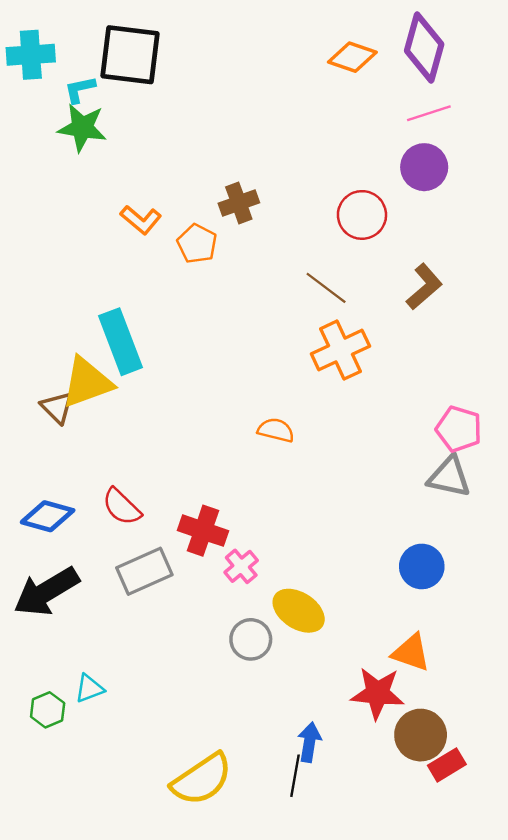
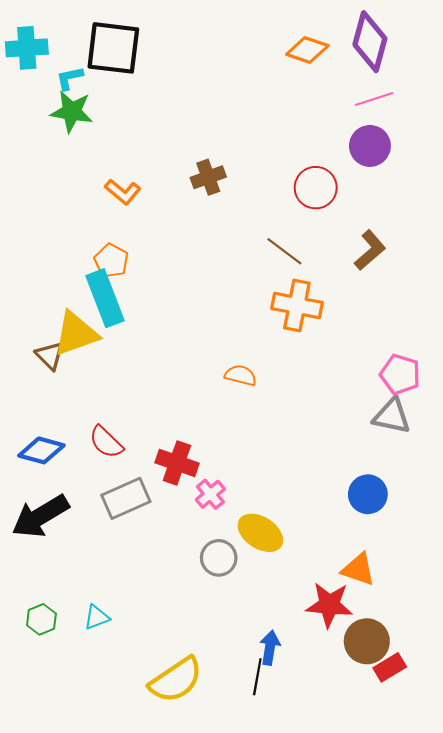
orange pentagon: (197, 244) -> (111, 261), moved
orange cross: (340, 350) -> (297, 305), turned 36
cyan triangle: (89, 688) -> (97, 617), moved

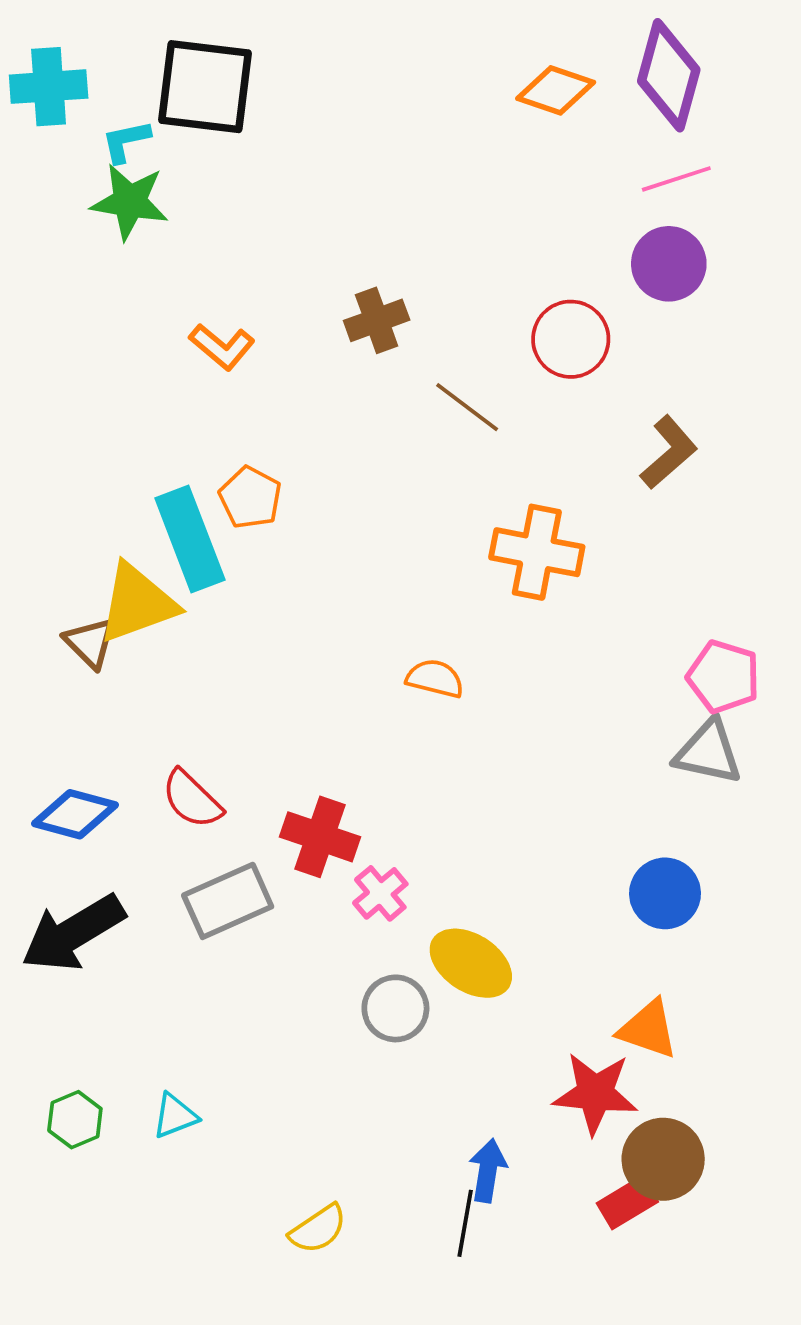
brown line: (284, 251) -> (467, 407), moved
orange pentagon: (111, 261) -> (250, 498), moved
red rectangle: (390, 667) -> (627, 1203), moved
yellow semicircle: (176, 680) -> (318, 1229), size x0.6

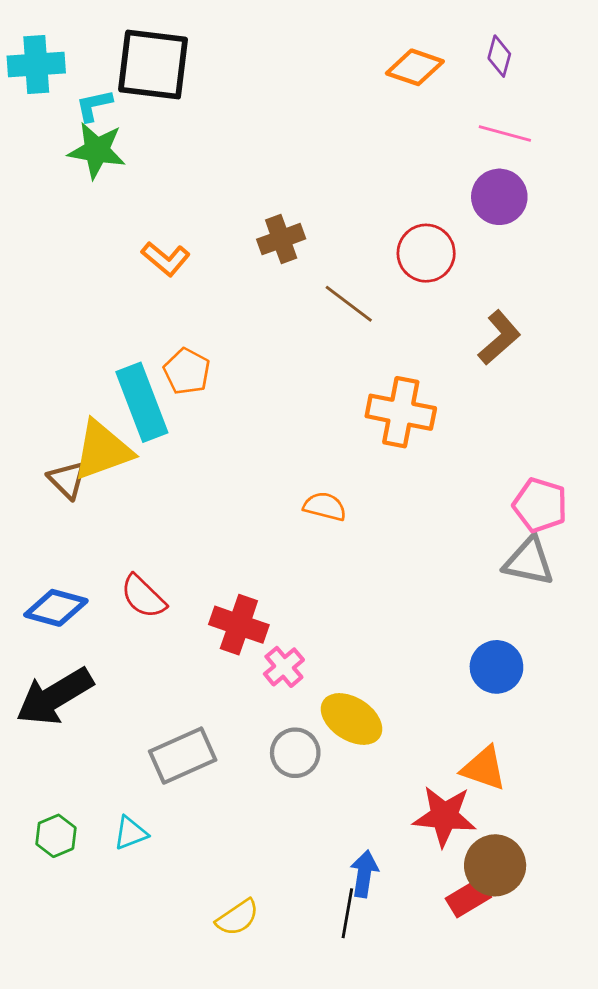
purple diamond: (669, 75) -> (499, 56), size x0.5
pink line: (676, 179) -> (505, 133), turned 33
gray rectangle: (228, 901) -> (183, 756), moved

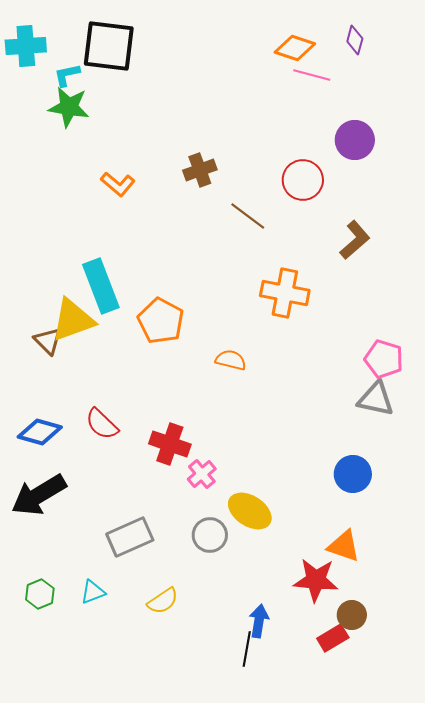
pink line: (505, 133) -> (312, 75), moved
orange pentagon: (187, 371) -> (161, 321), moved, size x1.4
brown circle: (495, 865) -> (352, 615), size x0.7
yellow semicircle: (238, 917) -> (163, 601), moved

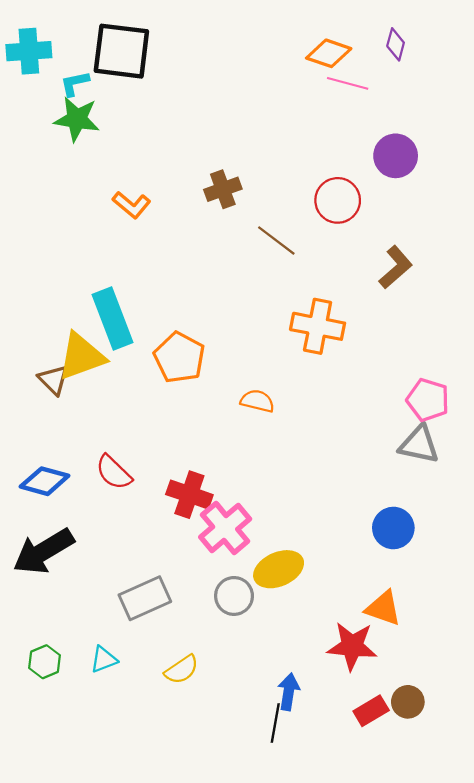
pink cross: (202, 474) -> (225, 528), size x1.6
yellow ellipse: (250, 511) -> (279, 569), turned -57
brown circle: (352, 615) -> (408, 702), moved

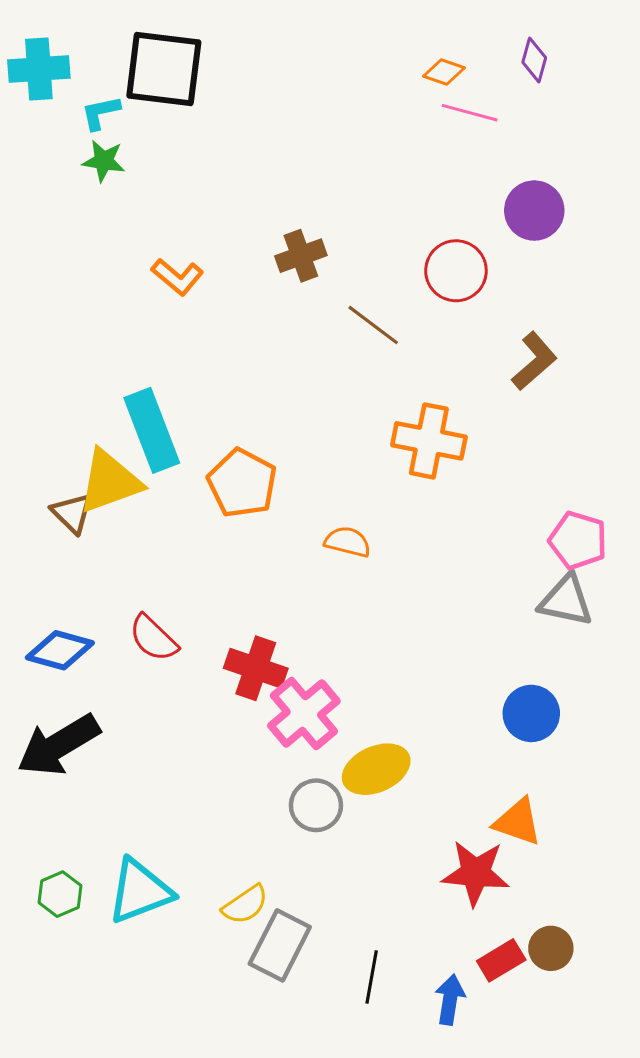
orange diamond: (329, 53) -> (444, 72), size x0.7
green star: (77, 119) -> (104, 161), size x0.7
gray rectangle: (145, 598) -> (280, 945), moved, turned -39
cyan triangle: (104, 659) -> (140, 891), size x1.8
blue arrow: (289, 692) -> (450, 1000), moved

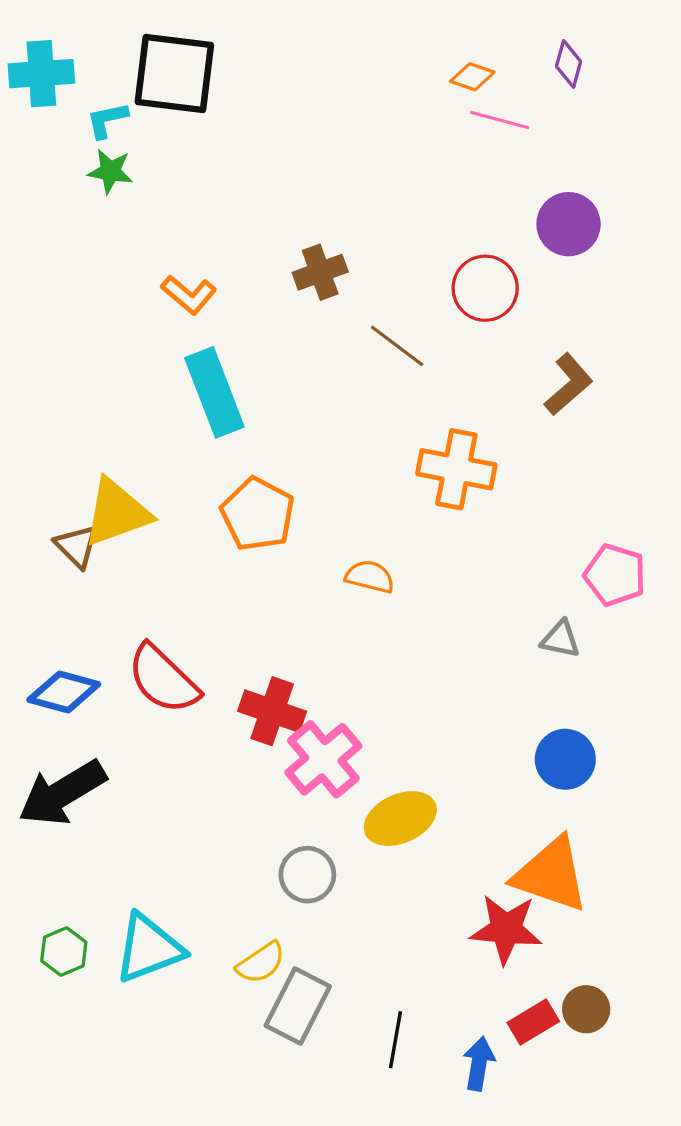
cyan rectangle: (152, 430) -> (214, 392), moved
gray triangle: (566, 601) -> (560, 639), moved, size x0.7
red semicircle: (153, 638) -> (163, 679), size x1.4
gray circle: (316, 805) -> (307, 875), moved
orange triangle: (518, 822) -> (551, 875), size x1.5

